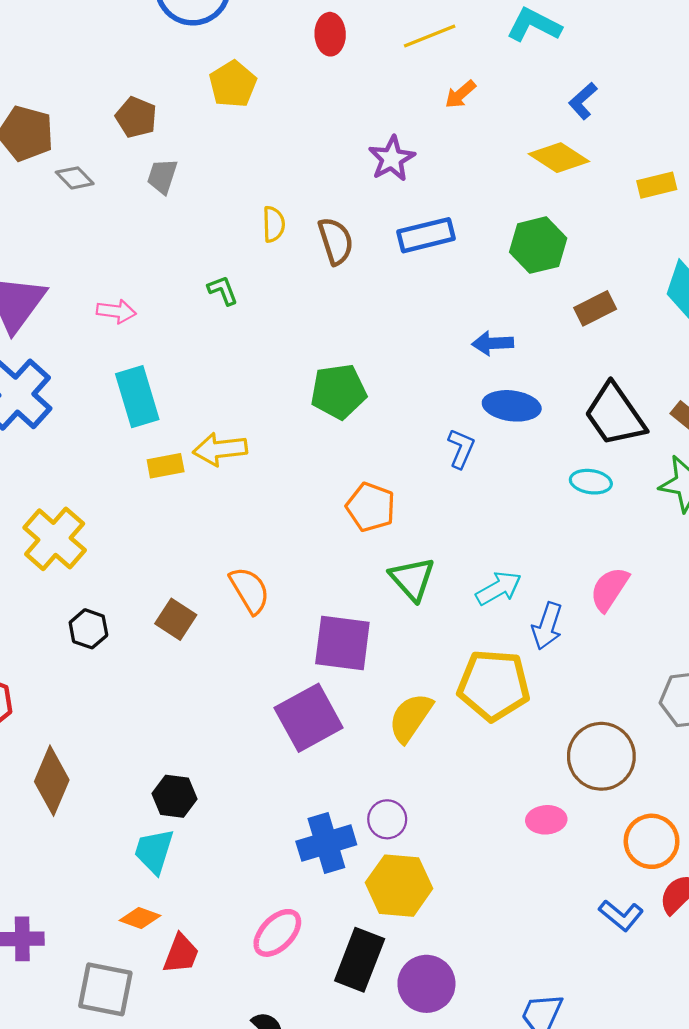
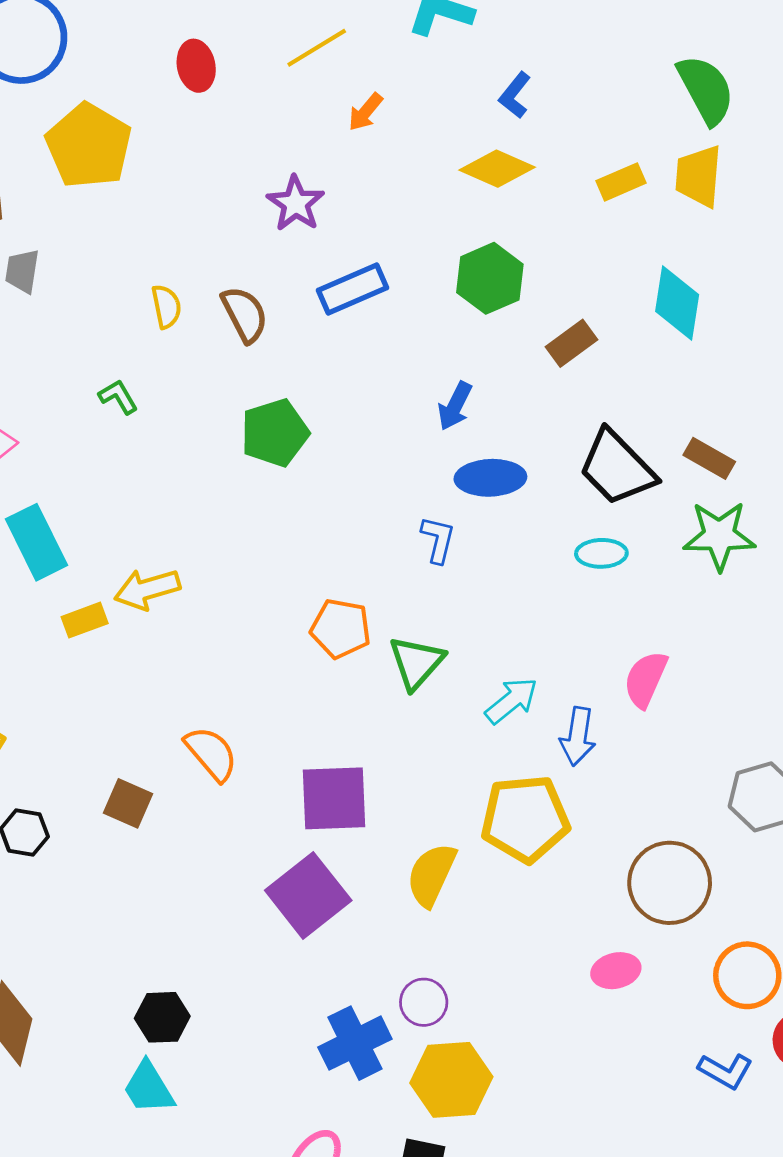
yellow pentagon: (233, 84) -> (89, 146), size x1.5
blue arrow: (493, 343) -> (455, 406), turned -51
green pentagon: (338, 391) -> (275, 433), moved
green triangle: (412, 579) -> (416, 662), moved, turned 33
cyan trapezoid: (154, 851) -> (149, 1088), turned -39

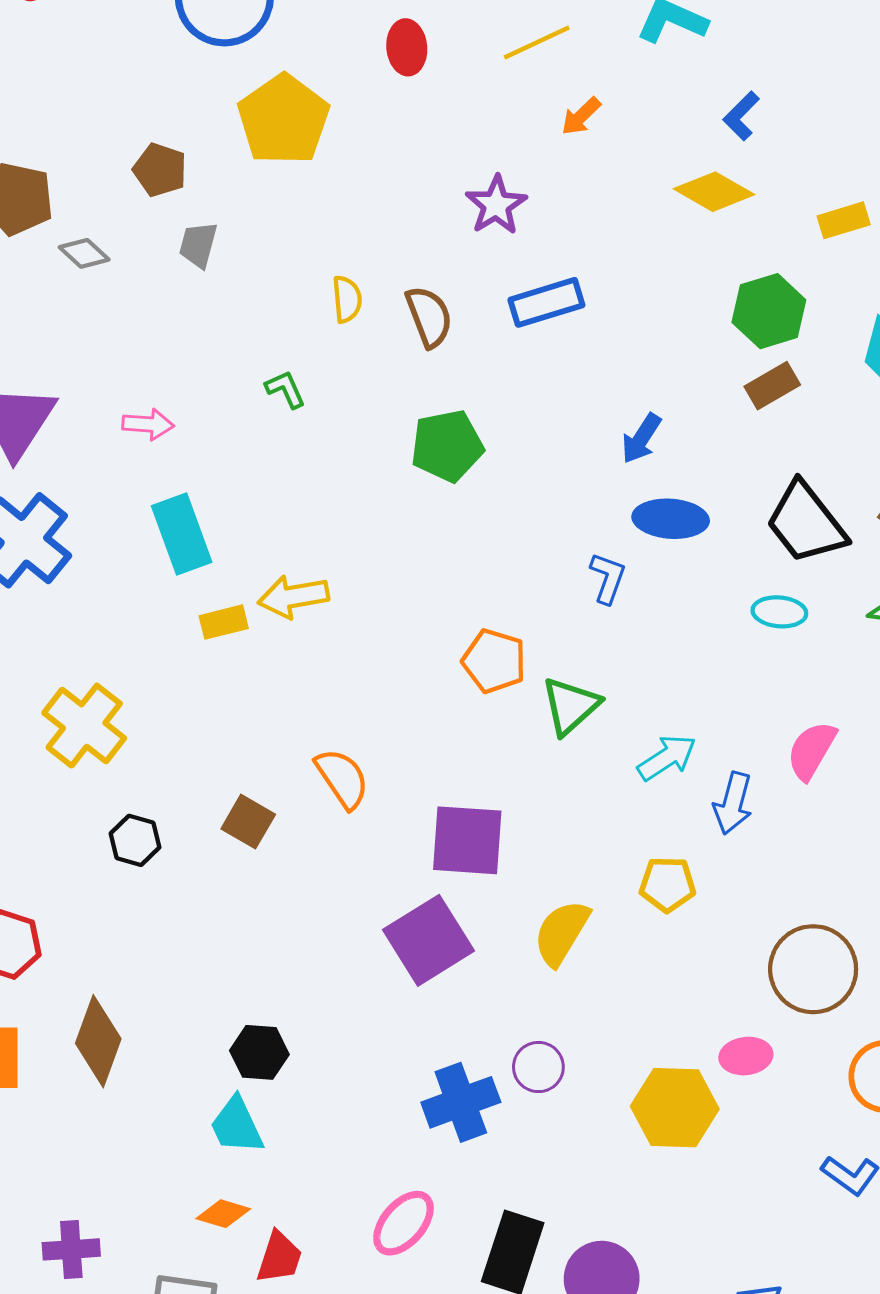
green hexagon: (490, 278) -> (769, 311), moved
yellow pentagon: (525, 819) -> (667, 884), size x0.6
yellow hexagon: (451, 1080) -> (675, 1108), moved

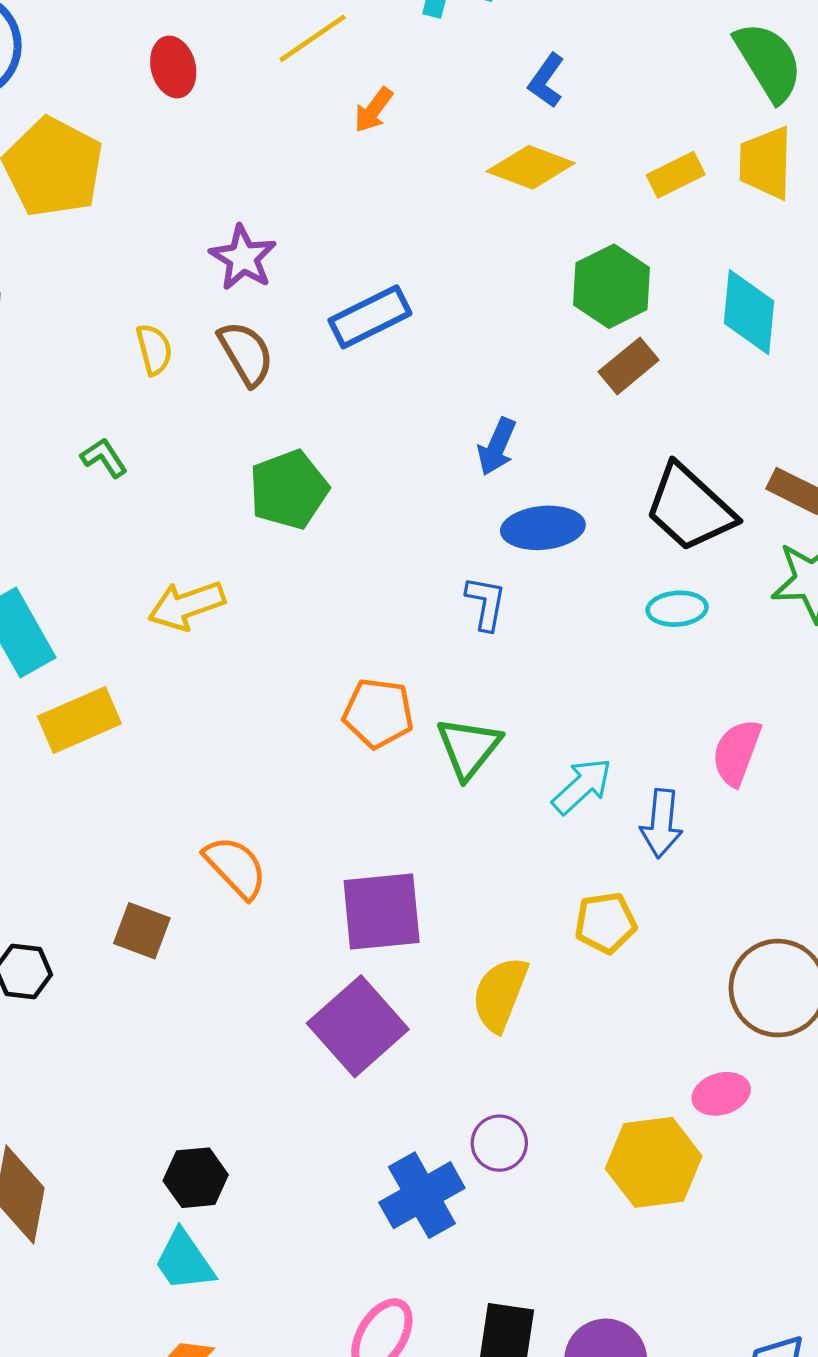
purple star: (496, 205) -> (243, 258), moved
yellow arrow: (293, 597) -> (187, 605), moved
yellow rectangle: (224, 622) -> (79, 720), size x1.5

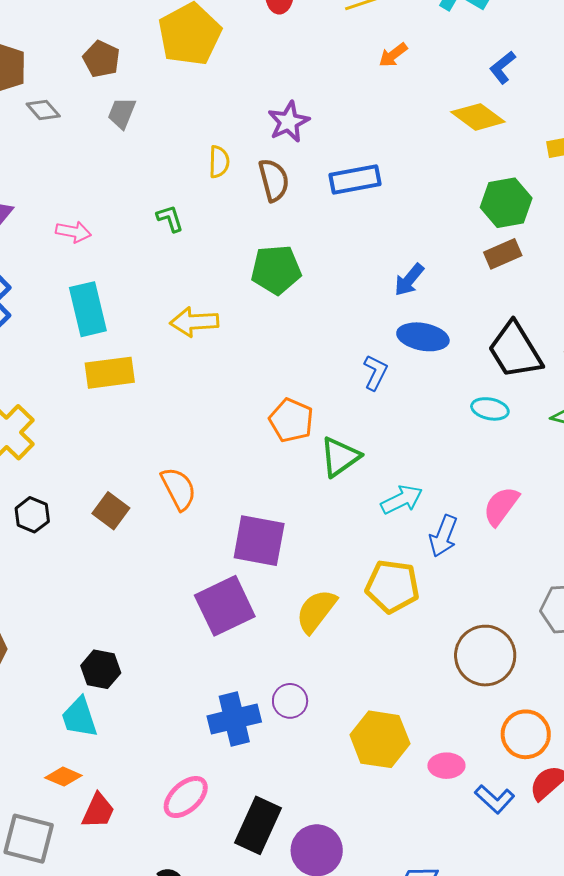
yellow pentagon: (606, 923) -> (392, 586), size x1.4
pink ellipse: (721, 1094) -> (446, 766), moved

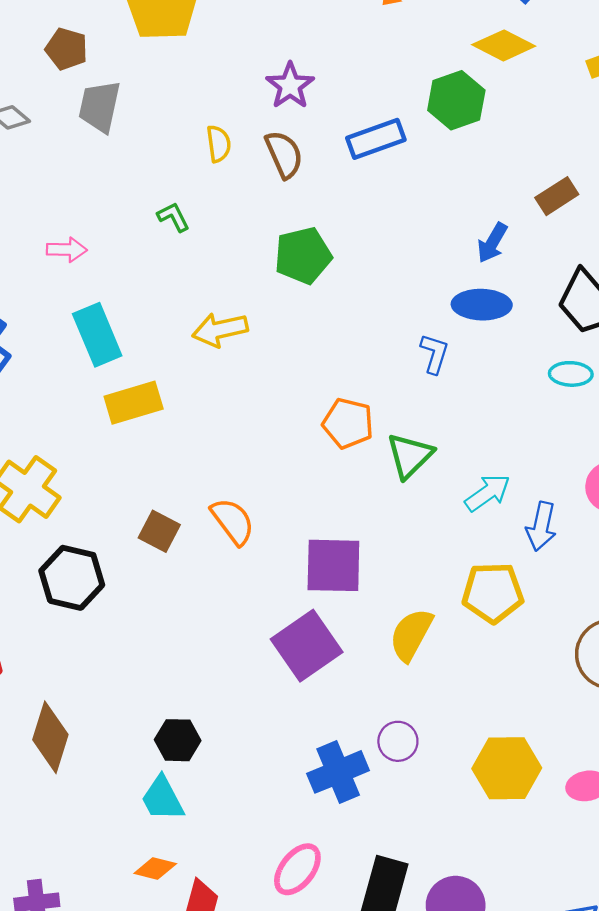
gray trapezoid: (122, 113) -> (100, 106), size x1.4
green hexagon: (506, 203) -> (456, 100), moved
blue arrow: (409, 280) -> (492, 243), moved
brown square: (111, 511) -> (159, 531), moved
black hexagon: (32, 515) -> (72, 578), size x1.6

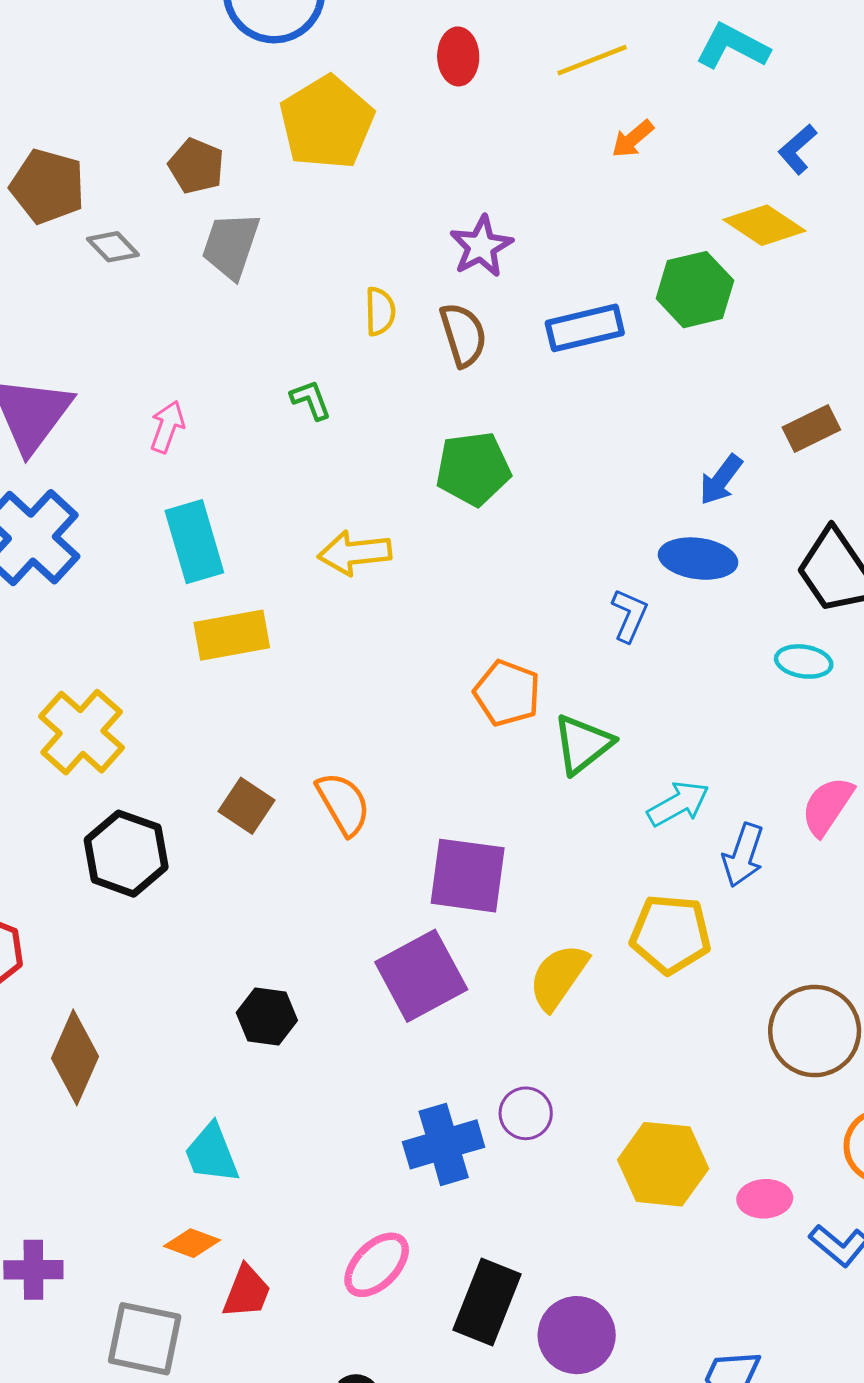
pink arrow: (67, 250) -> (167, 427), turned -78
black hexagon: (178, 740) -> (267, 1016), moved

